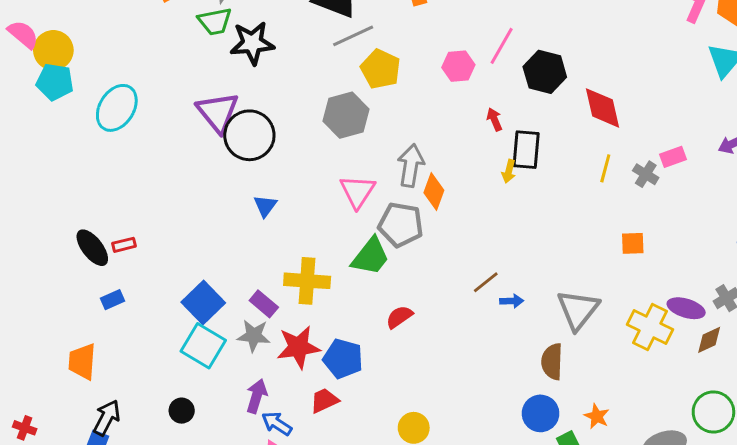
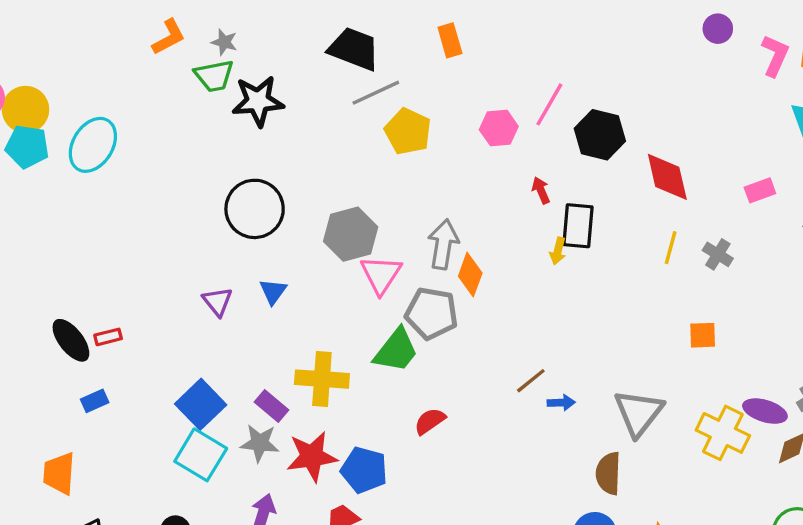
cyan ellipse: (117, 108) -> (93, 145), moved
purple triangle: (218, 112) -> (218, 302), moved, size x0.6
gray hexagon: (346, 115) -> (351, 234), moved
pink rectangle: (673, 157) -> (760, 190), moved

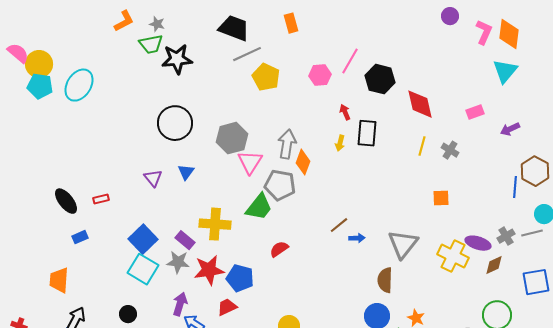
yellow arrow: (558, 251) -> (340, 143), moved
red rectangle: (108, 337) -> (101, 199), moved

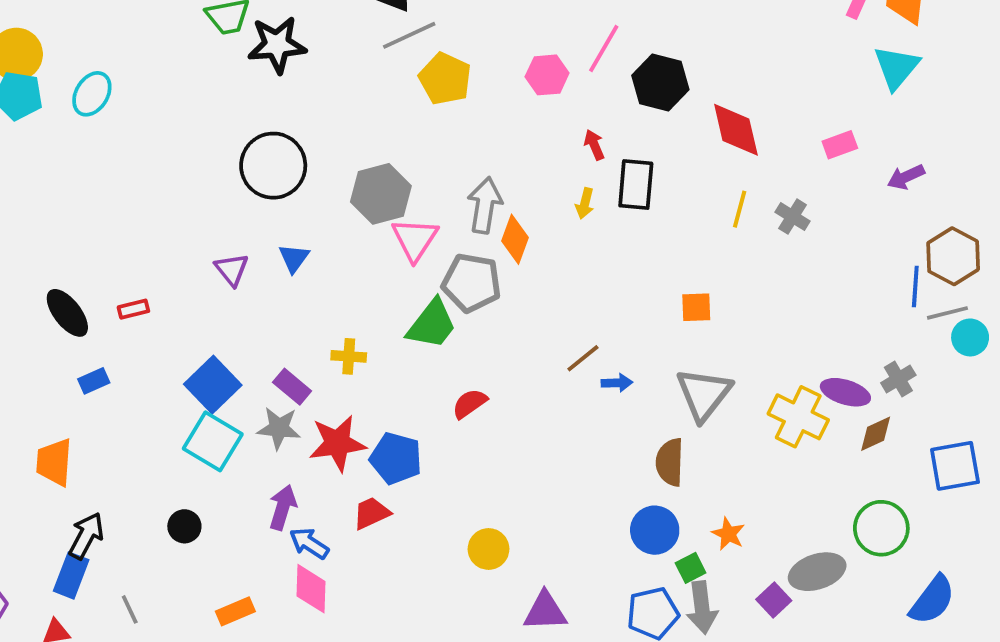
cyan ellipse: (79, 85) -> (92, 94), size x0.7
orange square: (441, 198) -> (696, 307), moved
yellow cross: (215, 224) -> (349, 356), size x0.6
gray line: (532, 233) -> (947, 313), moved

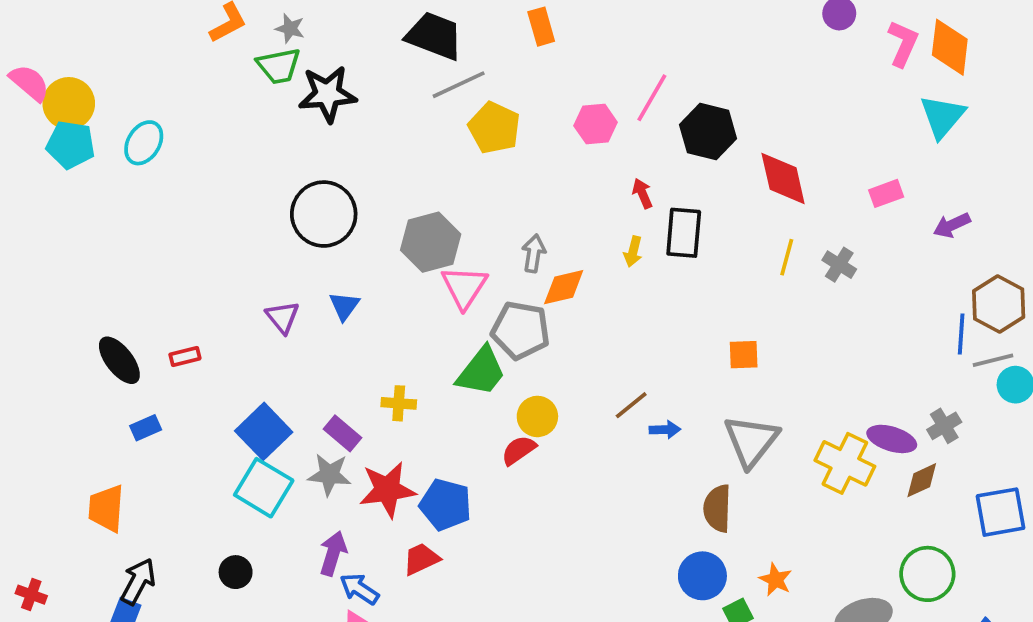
gray arrow: (485, 205) -> (534, 253), size x0.7
orange diamond: (515, 239) -> (564, 287), turned 57
yellow circle: (488, 549) -> (537, 416), moved

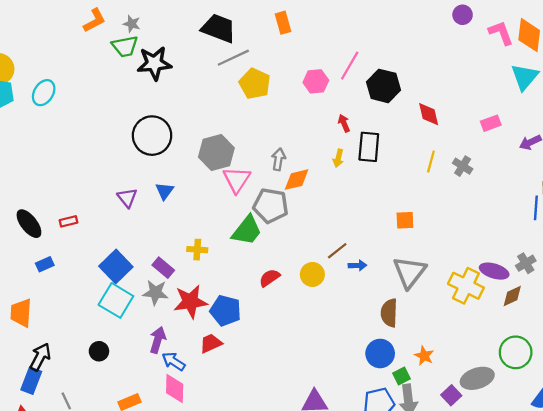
pink L-shape: (903, 43) -> (501, 33), turned -44
red diamond: (783, 178) -> (429, 114), size x0.7
yellow circle: (537, 416) -> (312, 274), moved

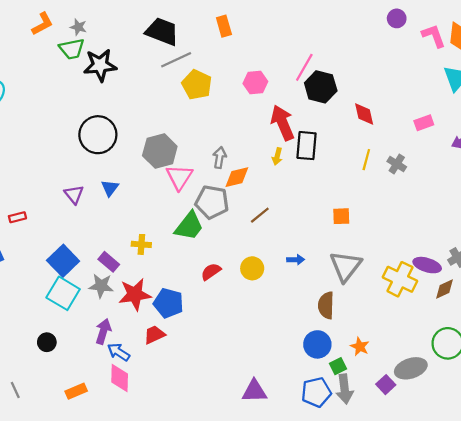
pink line: (350, 66) -> (304, 67), moved
red arrow: (344, 123) -> (283, 123), size x2.0
brown line: (337, 251) -> (260, 215), moved

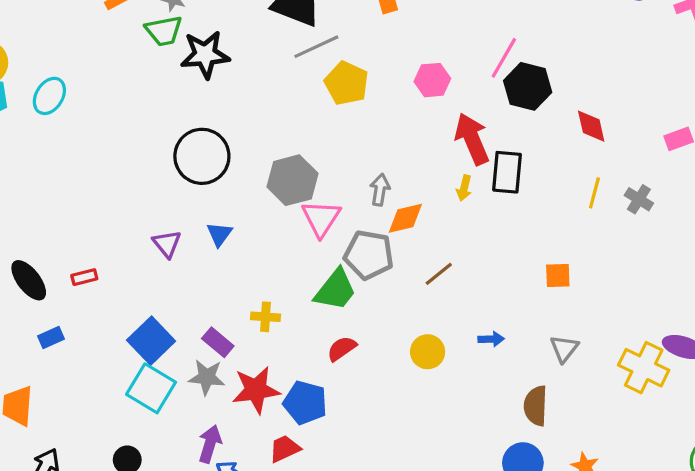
gray triangle: (346, 266) -> (564, 349), size x0.6
red semicircle: (211, 272) -> (342, 349), moved

